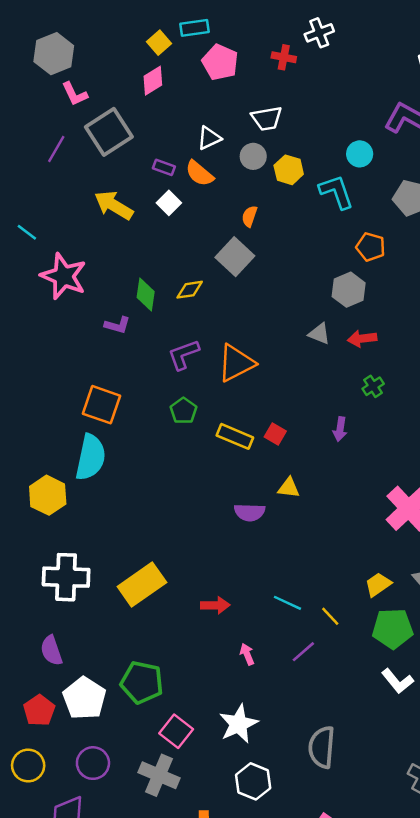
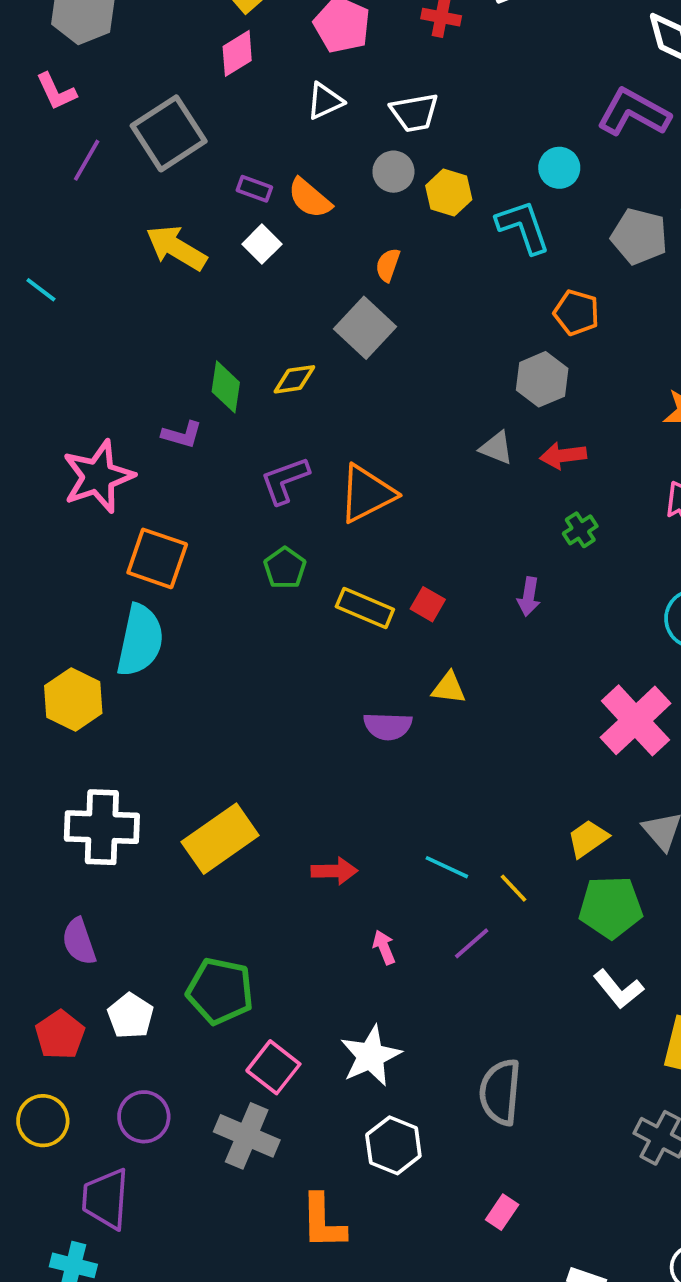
pink L-shape: (75, 94) -> (56, 92), moved
white triangle: (209, 138) -> (325, 101), moved
pink star: (64, 276) -> (98, 476), moved, turned 30
white pentagon: (84, 698) -> (130, 1016), size x0.7

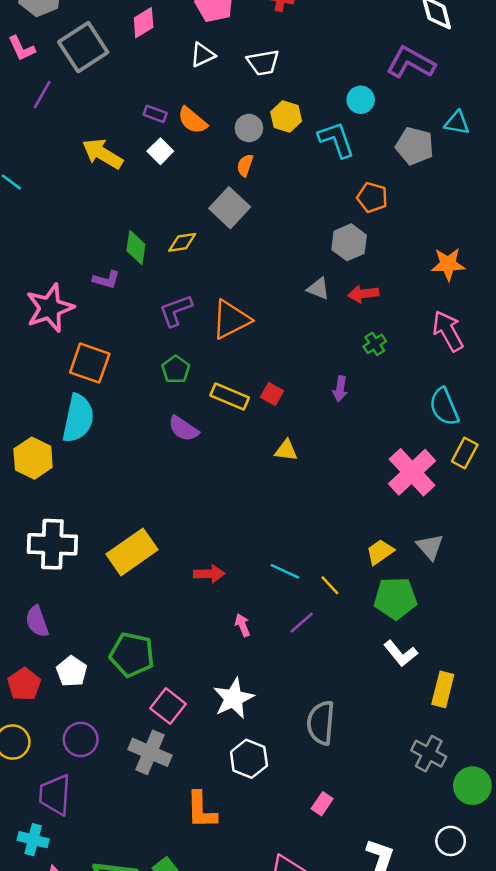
gray square: (169, 133) -> (83, 47), moved
gray circle: (393, 172) -> (249, 128), moved
purple semicircle: (388, 726) -> (183, 429), moved, turned 32

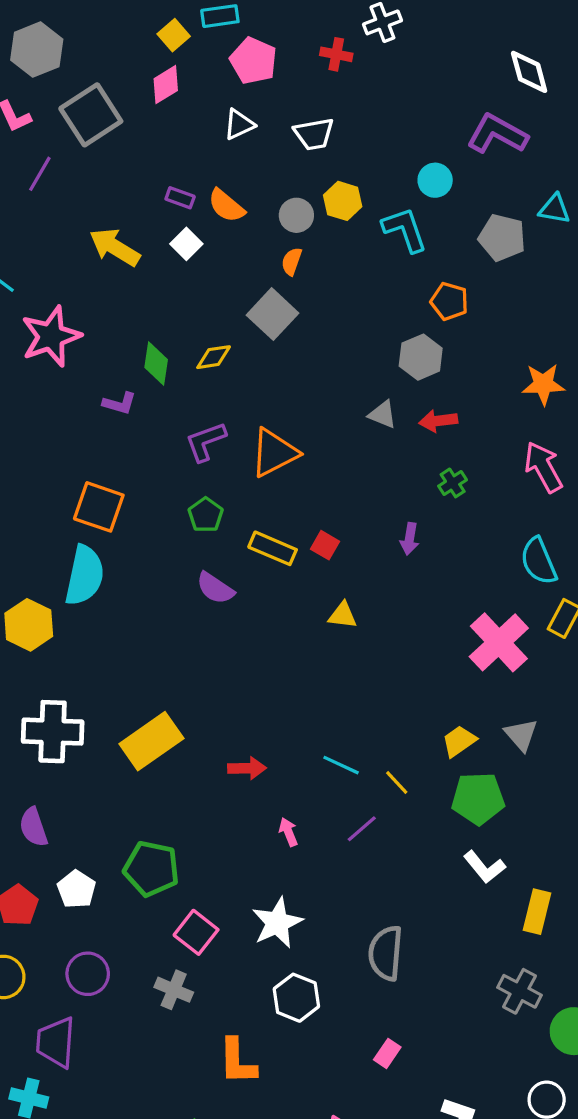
pink star: (50, 308) -> (51, 336), moved
gray cross: (150, 752) -> (174, 990), size x0.7

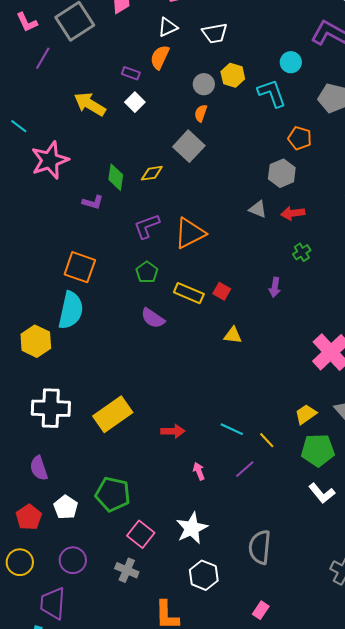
orange semicircle: (226, 206) -> (160, 57), moved, turned 75

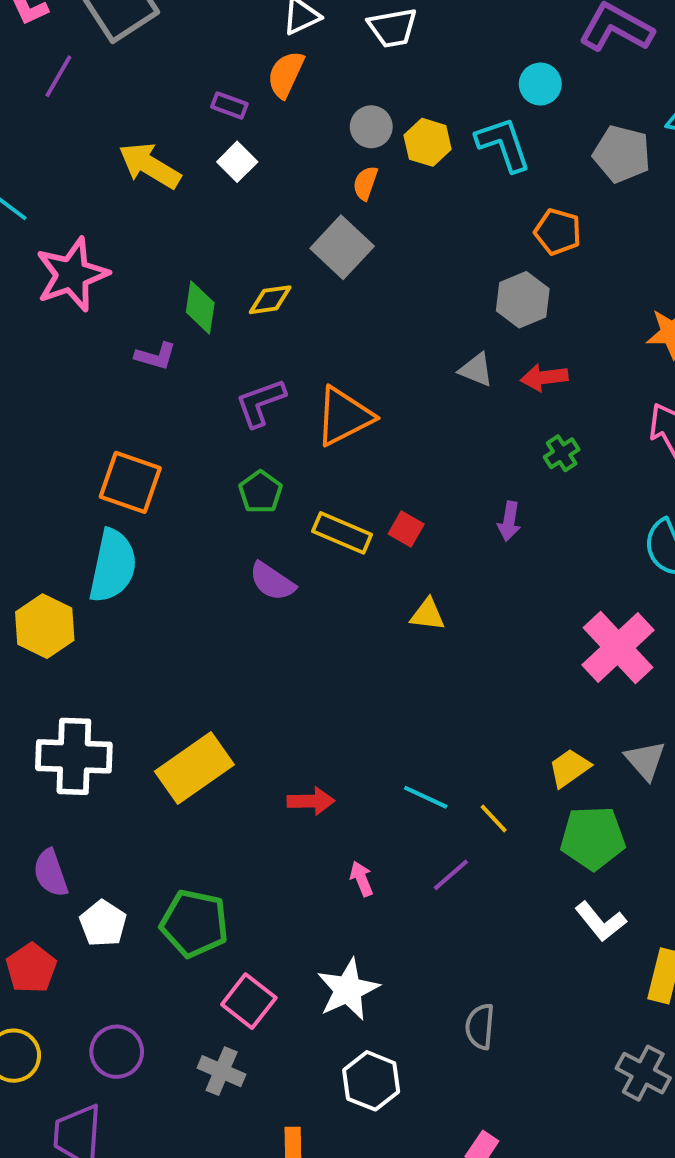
yellow hexagon: (233, 75) -> (428, 142), moved
white pentagon: (66, 507) -> (103, 923), moved
gray semicircle: (260, 547) -> (480, 1026), size x0.7

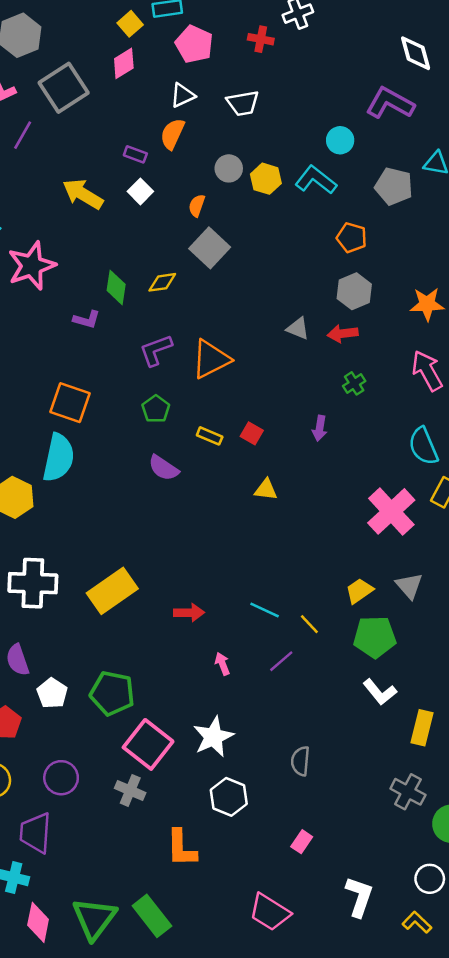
cyan L-shape: (503, 144) -> (316, 180), turned -33
orange semicircle: (365, 183) -> (197, 206), moved
gray hexagon: (523, 300) -> (354, 291), moved
yellow rectangle: (342, 533) -> (210, 436), size x0.7
pink square: (249, 1001) -> (148, 744), size x1.4

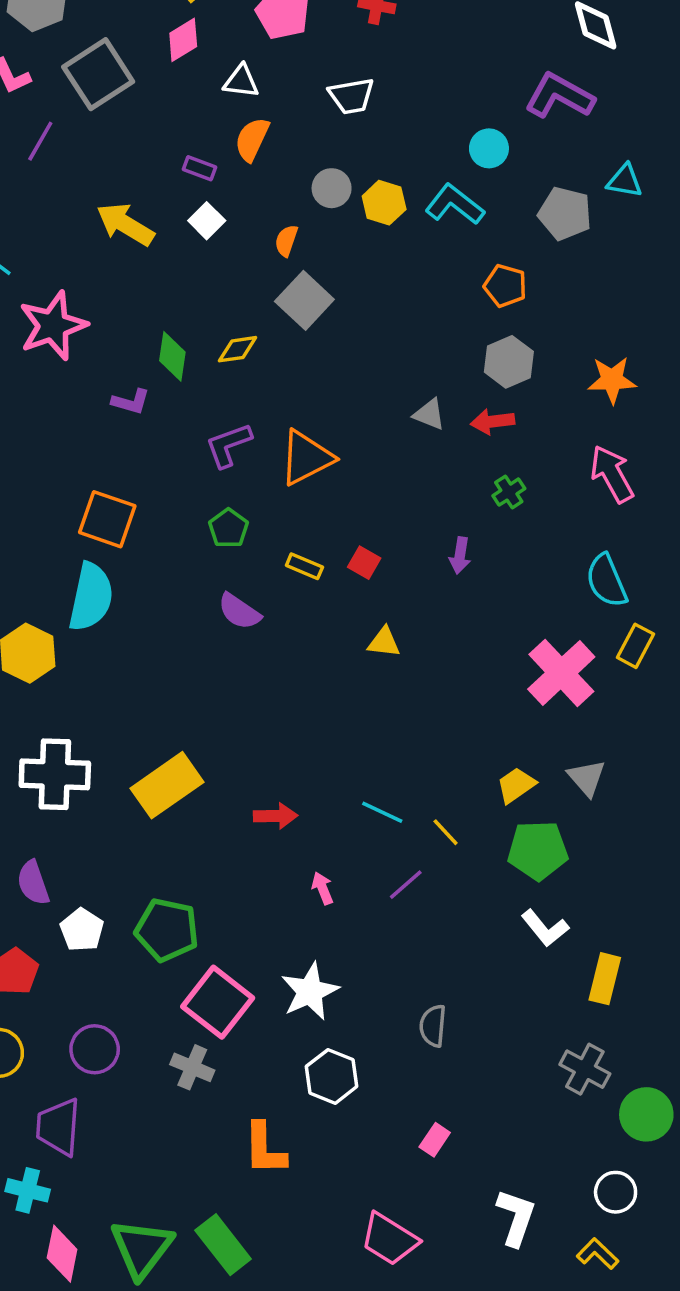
white triangle: (183, 95) -> (241, 81), moved, turned 32

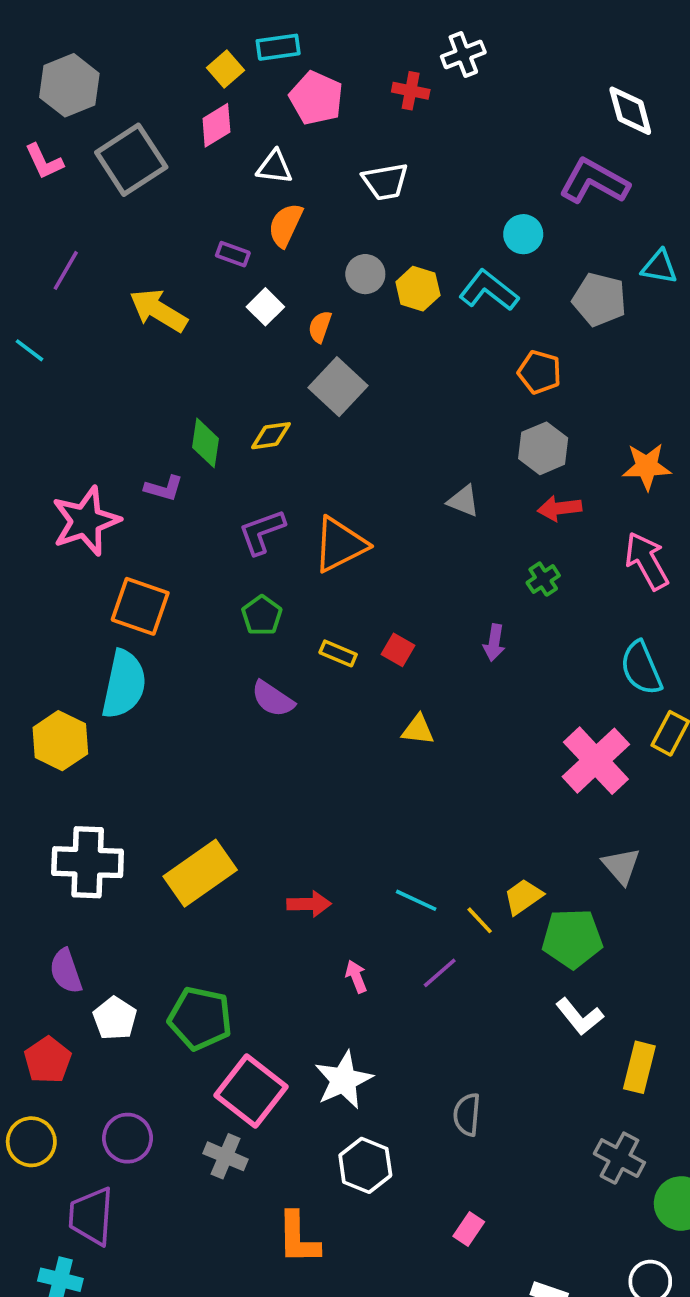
purple line: (40, 141) -> (66, 270), moved
white square: (207, 221) -> (265, 307), moved
pink star: (53, 326) -> (86, 521), moved
red arrow: (493, 422) -> (560, 508), moved
yellow trapezoid: (516, 785) -> (523, 897), moved

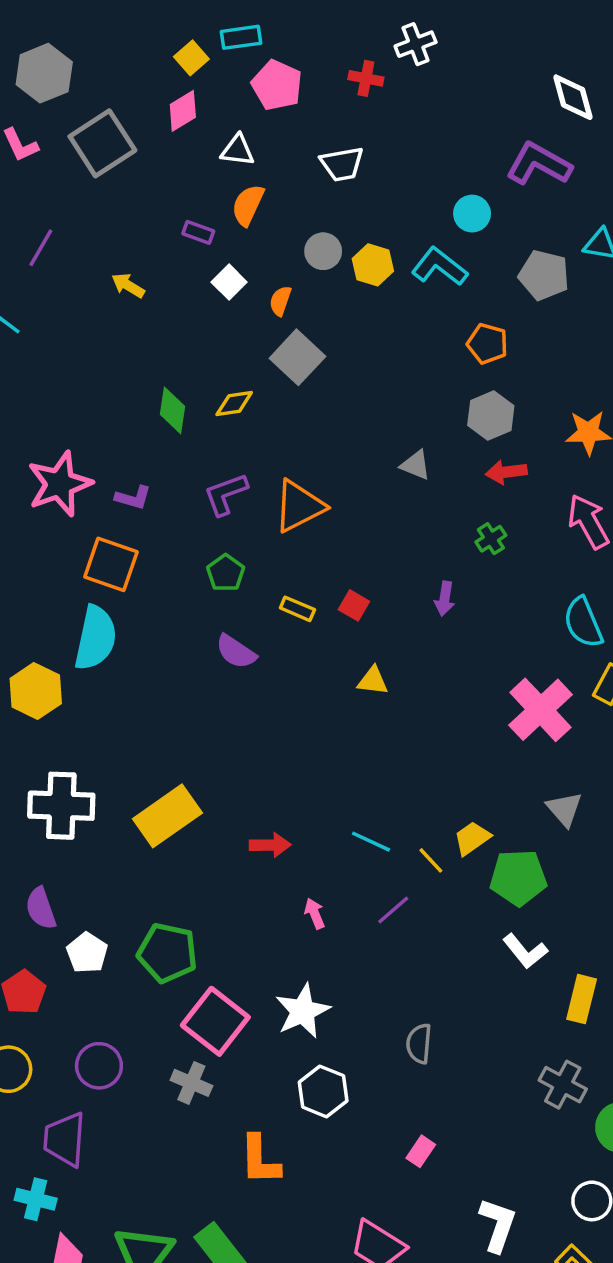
yellow arrow: (158, 310) -> (128, 285), size x0.6
purple L-shape: (164, 488) -> (133, 498), moved

